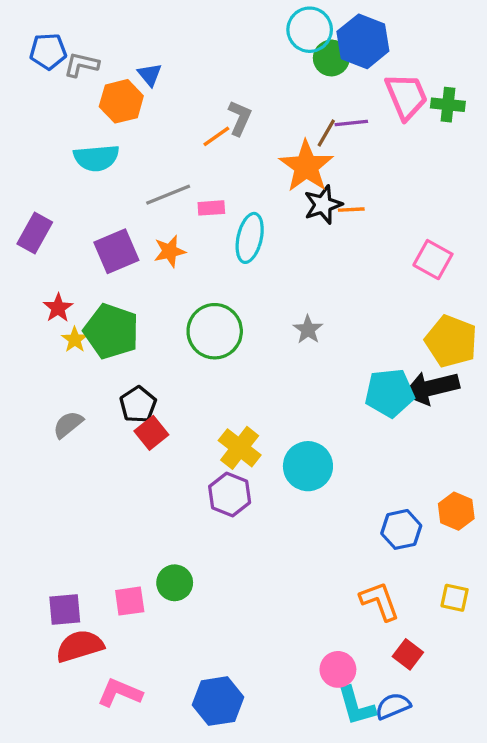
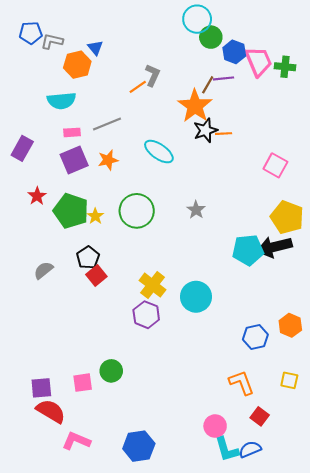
blue hexagon: (363, 41) -> (234, 52), moved, size x0.7
pink rectangle: (211, 208) -> (72, 132), moved
cyan ellipse: (250, 238) -> (159, 152), turned -68
yellow star: (75, 340) -> (95, 216), moved
red semicircle: (80, 646) -> (51, 411), turned 48

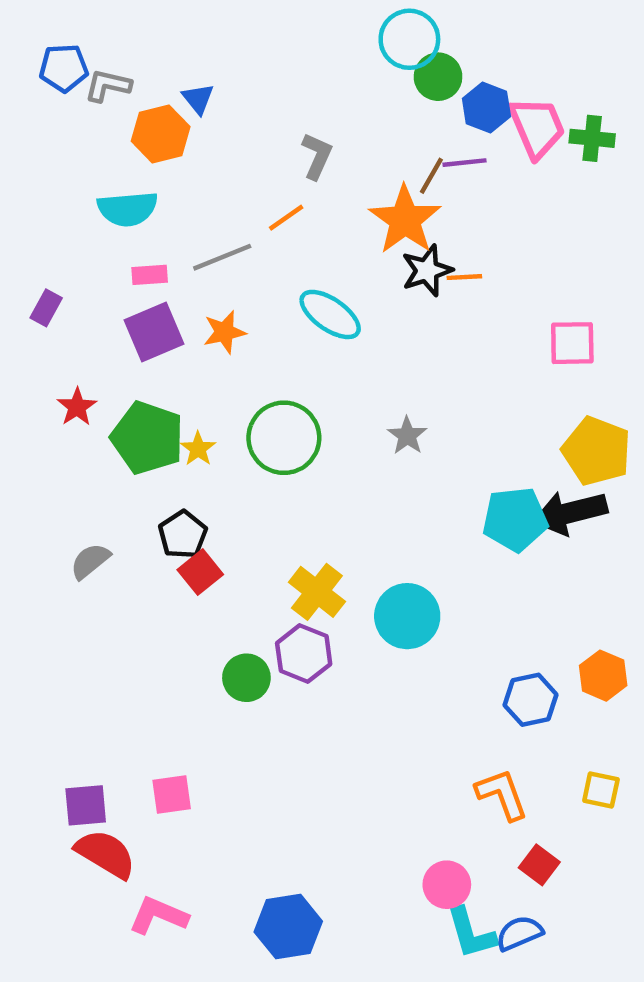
orange line: (138, 87) -> (286, 218), moved
purple rectangle: (22, 148) -> (46, 308), size x0.7
pink square: (275, 165) -> (572, 343), turned -30
green circle: (111, 371) -> (246, 678), moved

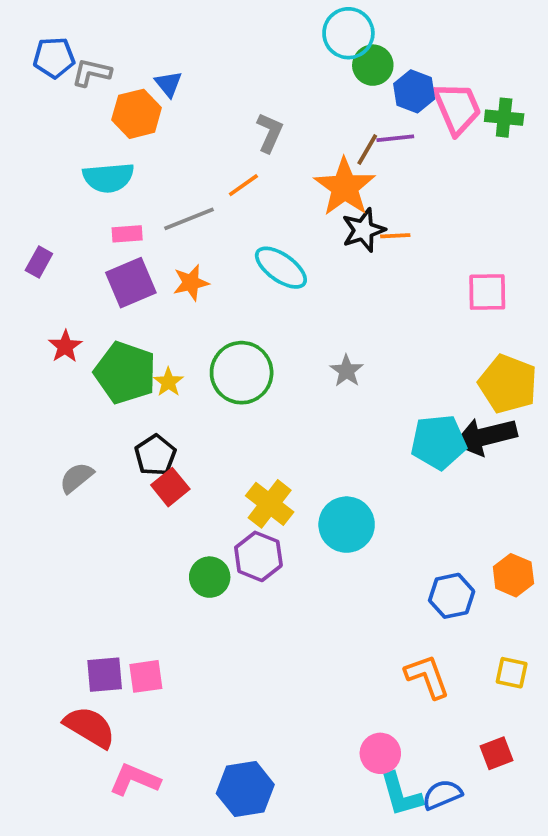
purple square: (86, 805) -> (105, 675), moved
red square: (539, 865) -> (497, 753), moved, turned 32

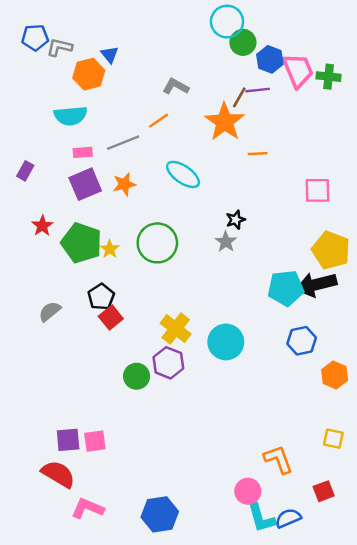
gray L-shape: (270, 133) -> (176, 86), turned -85
black star: (363, 230) -> (236, 220), moved, size x0.7
blue hexagon: (452, 596) -> (302, 341), moved
orange L-shape: (427, 676) -> (278, 459), moved

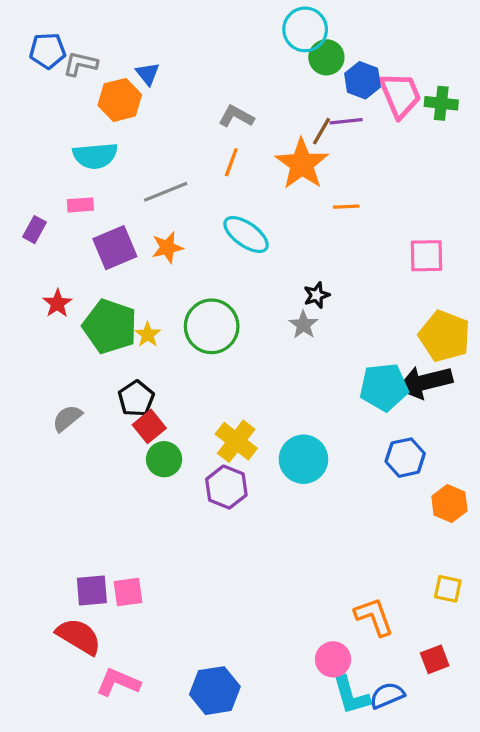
orange line: (159, 121) -> (231, 162), moved, turned -35
pink rectangle: (83, 152) -> (80, 205), moved
green circle: (137, 376) -> (164, 459), moved

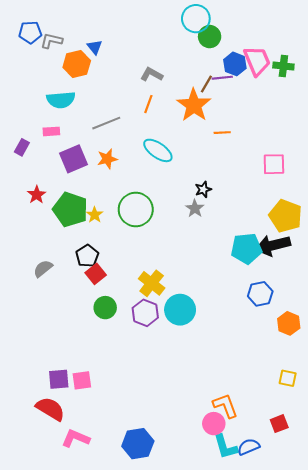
blue hexagon: (363, 80) -> (235, 64), moved
green circle: (164, 459) -> (105, 308), moved
cyan circle: (303, 459) -> (180, 310), moved
orange L-shape: (374, 617) -> (225, 406), moved

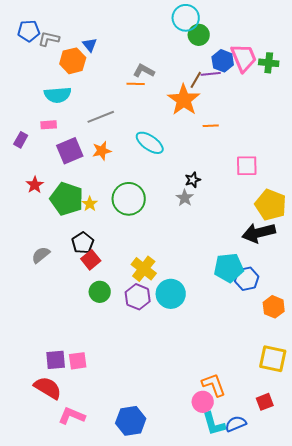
orange line: (148, 104) -> (136, 84), moved, turned 72
pink square: (274, 164) -> (247, 166), moved
cyan pentagon: (246, 249) -> (229, 268), moved
yellow square: (288, 378) -> (273, 359), size x1.6

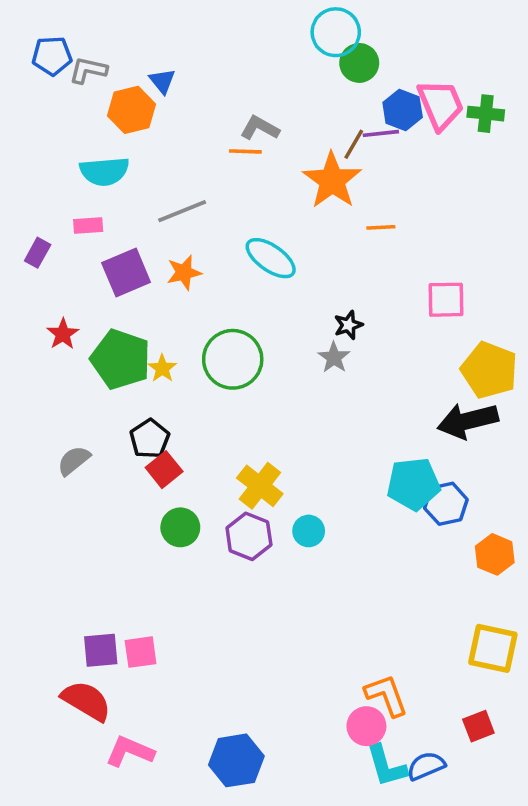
cyan circle: (171, 294) -> (309, 531), size x0.6

